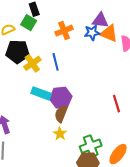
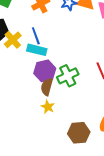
cyan rectangle: (41, 93) -> (37, 50), moved
green cross: (91, 146) -> (68, 76), moved

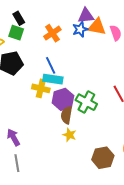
yellow cross: (13, 40) -> (41, 88), moved, turned -30
green cross: (68, 76) -> (86, 102), turned -30

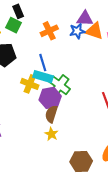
green cross: (86, 102) -> (60, 85), moved

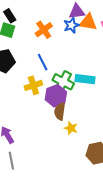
cyan rectangle: (43, 77) -> (85, 79), moved
yellow cross: (30, 84) -> (33, 85), turned -30
yellow star: (51, 134) -> (71, 128), moved

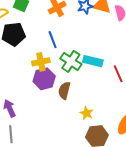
purple hexagon: (56, 96) -> (44, 79), moved
yellow star: (71, 128) -> (87, 113), moved

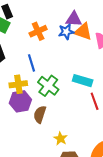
cyan rectangle: (93, 61) -> (83, 81), moved

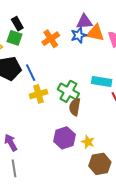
blue line: (31, 63) -> (31, 73), moved
purple hexagon: (20, 101) -> (64, 138), moved
brown semicircle: (40, 114) -> (75, 107), moved

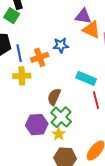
blue star: (79, 35) -> (61, 45), moved
orange cross: (51, 39) -> (40, 57), moved
green cross: (68, 91) -> (61, 117), moved

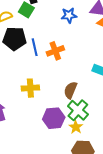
blue star: (61, 45) -> (69, 15), moved
yellow cross: (22, 76) -> (30, 88), moved

